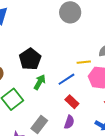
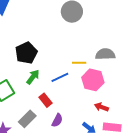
red rectangle: (72, 102) -> (46, 100), moved

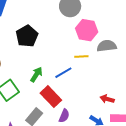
black pentagon: (26, 53) -> (27, 36), moved
pink hexagon: (93, 80) -> (87, 30), moved
red rectangle: (46, 100) -> (51, 97), size x1.5

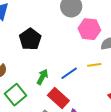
yellow line: (81, 57) -> (94, 65), moved

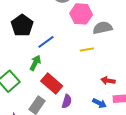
blue line: (69, 73) -> (46, 42), moved

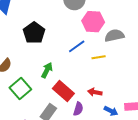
blue line: (46, 42) -> (77, 46), moved
red arrow: (108, 81) -> (95, 92), moved

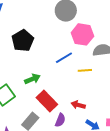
green arrow: (47, 70) -> (32, 79), turned 35

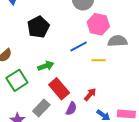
red arrow: (78, 105) -> (90, 94), turned 112

